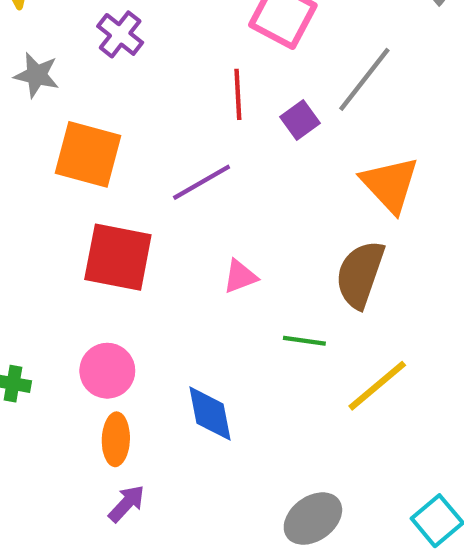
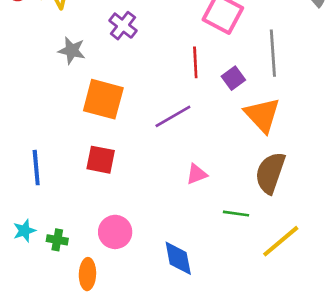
gray line: (364, 79) -> (273, 53), turned -42
orange triangle: (390, 184) -> (262, 115), moved
red square: (118, 257) -> (101, 160), moved, size x0.7
orange ellipse: (116, 439) -> (87, 274), moved

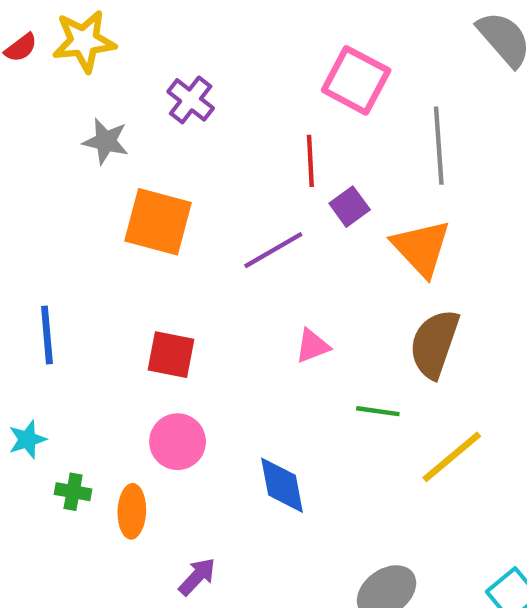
purple square: (233, 78) -> (350, 207), moved
red square: (101, 160) -> (171, 355), moved
green cross: (57, 240) -> (73, 492), moved

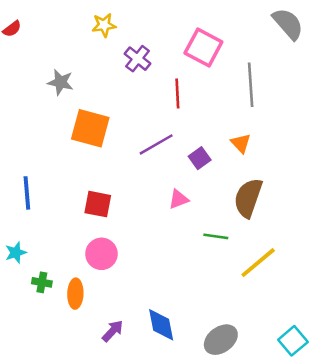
yellow star: (84, 41) -> (104, 25), moved, size x0.7
purple cross: (191, 100) -> (138, 59), moved
purple square: (350, 207) -> (200, 158), moved
orange triangle: (421, 248) -> (241, 143), size x0.6
blue diamond: (282, 485) -> (161, 325), moved

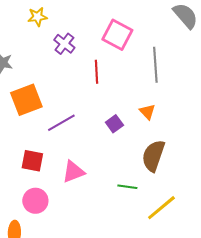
orange square: (90, 128) -> (26, 100), turned -36
purple line: (156, 144) -> (61, 123), moved
pink triangle: (179, 199) -> (73, 172), moved, size x1.4

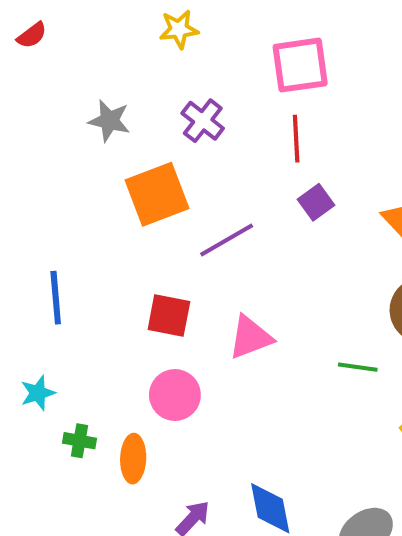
pink square: (117, 35) -> (300, 65), moved, turned -36
purple cross: (64, 44) -> (203, 121), moved
purple square: (114, 124) -> (316, 202), moved

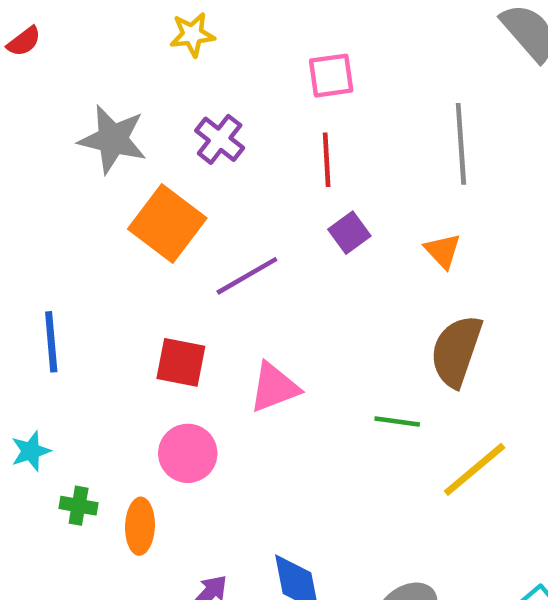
pink square: (300, 65) -> (331, 76), size x0.7
gray star: (109, 121) -> (113, 139), size x1.4
orange square: (157, 194) -> (167, 223), turned -32

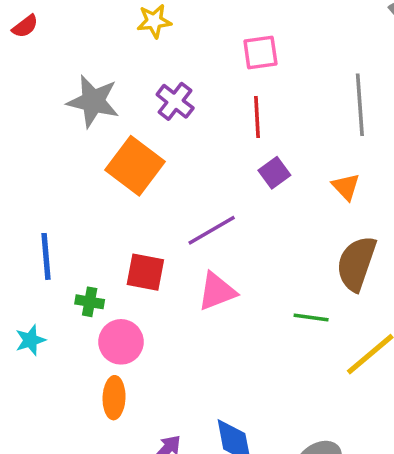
purple line: (247, 276) -> (212, 230), moved
pink circle: (188, 453) -> (121, 342), moved
green cross: (79, 506) -> (90, 302), moved

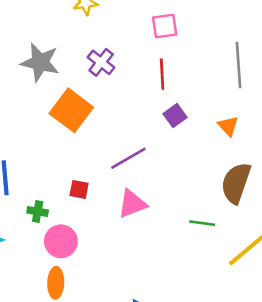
red square: (145, 272) -> (79, 189), size x0.7

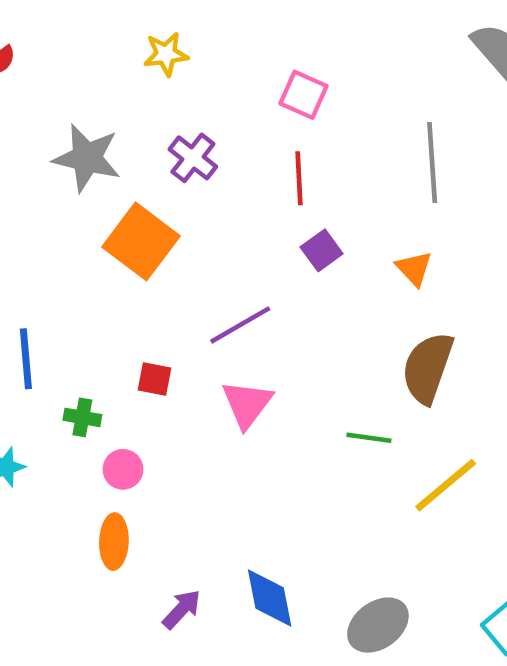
pink square: (165, 26) -> (303, 95), turned 32
pink triangle: (132, 204) -> (247, 404), turned -32
pink circle: (61, 241) -> (123, 469), size x0.7

